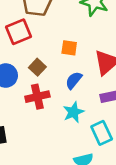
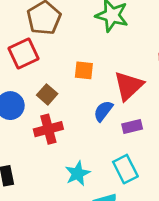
blue semicircle: (74, 80) -> (103, 111), moved
cyan star: (73, 112) -> (78, 173), moved

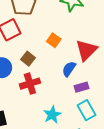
orange square: (84, 70) -> (54, 40), turned 32
purple rectangle: (132, 127) -> (81, 87), moved

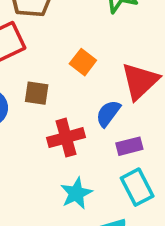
brown square: (28, 59) -> (37, 93), turned -32
red cross: (30, 84) -> (66, 138), moved

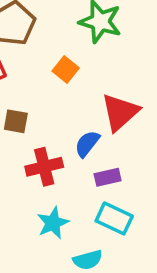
orange square: (83, 62) -> (66, 69), moved
cyan rectangle: (137, 187) -> (114, 218), turned -39

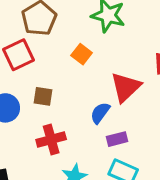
red cross: (44, 167) -> (51, 140), moved

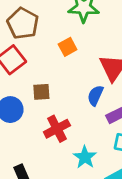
orange square: (82, 54) -> (68, 47), turned 36

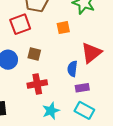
blue semicircle: (95, 95) -> (72, 69), turned -35

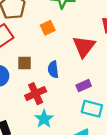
blue semicircle: (72, 69) -> (53, 69), moved
cyan star: (51, 111) -> (44, 119), moved

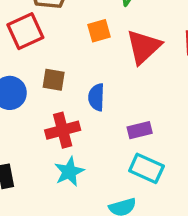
red triangle: (84, 47) -> (144, 47), moved

